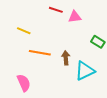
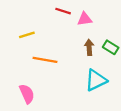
yellow line: (24, 31) -> (27, 35), turned -40
brown arrow: (66, 58) -> (89, 47), moved

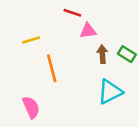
pink triangle: (85, 19) -> (88, 31), moved
orange line: (45, 60) -> (52, 68), turned 65

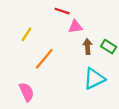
yellow line: (31, 40) -> (27, 34), turned -40
orange line: (52, 68) -> (44, 59), turned 55

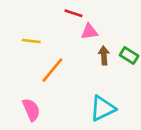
yellow line: (27, 34) -> (31, 41), turned 64
cyan triangle: (94, 79) -> (103, 108), moved

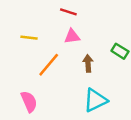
pink triangle: (89, 32) -> (72, 36), moved
brown arrow: (104, 55) -> (88, 63), moved

